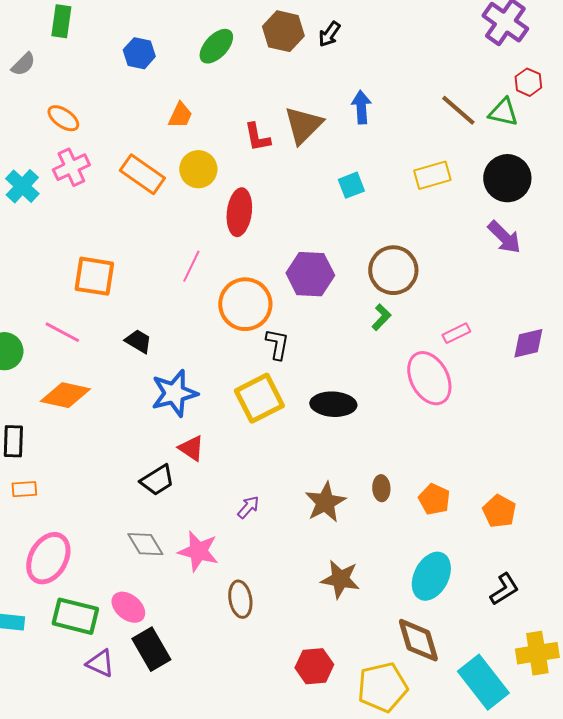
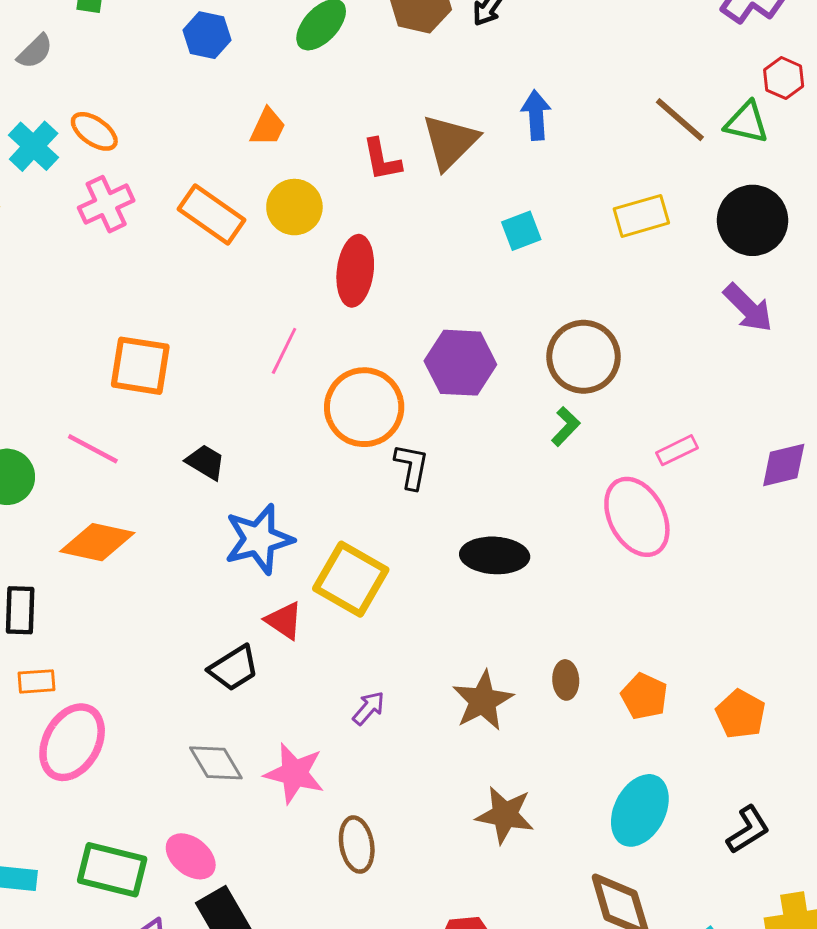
cyan cross: (22, 186) -> (34, 146), moved
yellow square: (259, 398) -> (351, 579), moved, turned -33
pink ellipse: (48, 558) -> (72, 742), moved

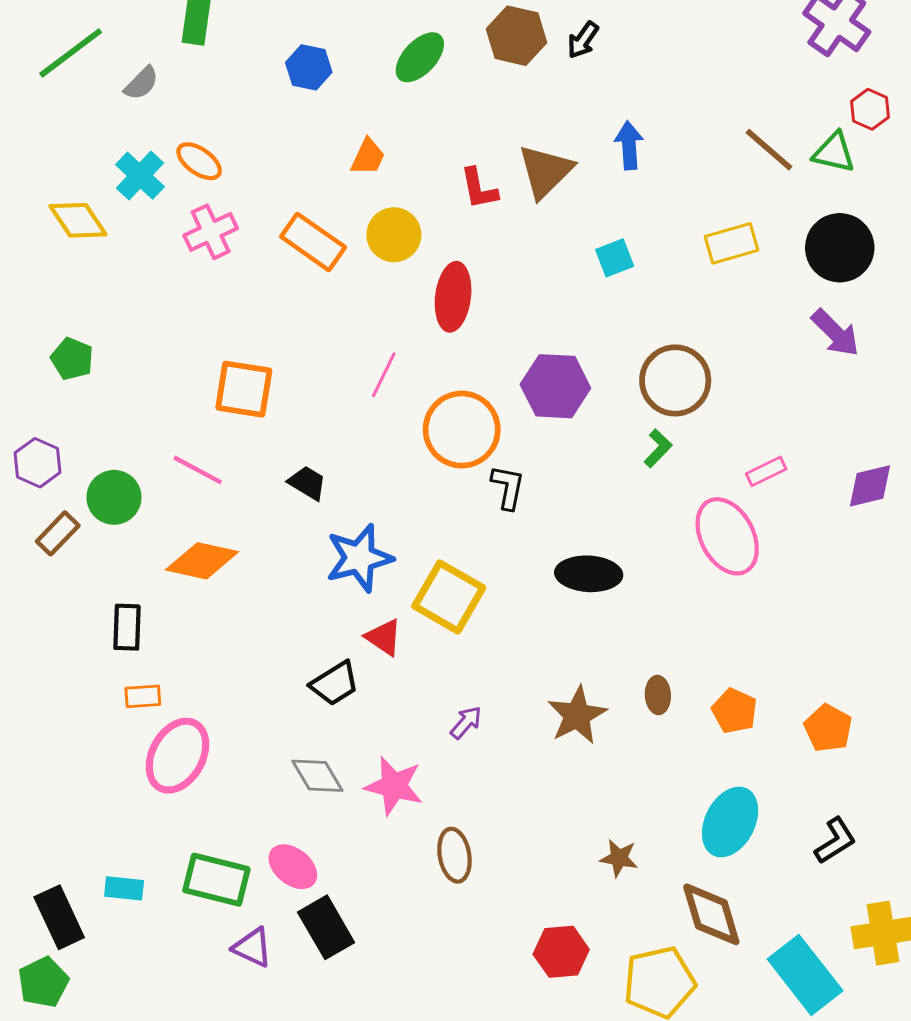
brown star: (505, 815) -> (619, 858), moved, size x0.7

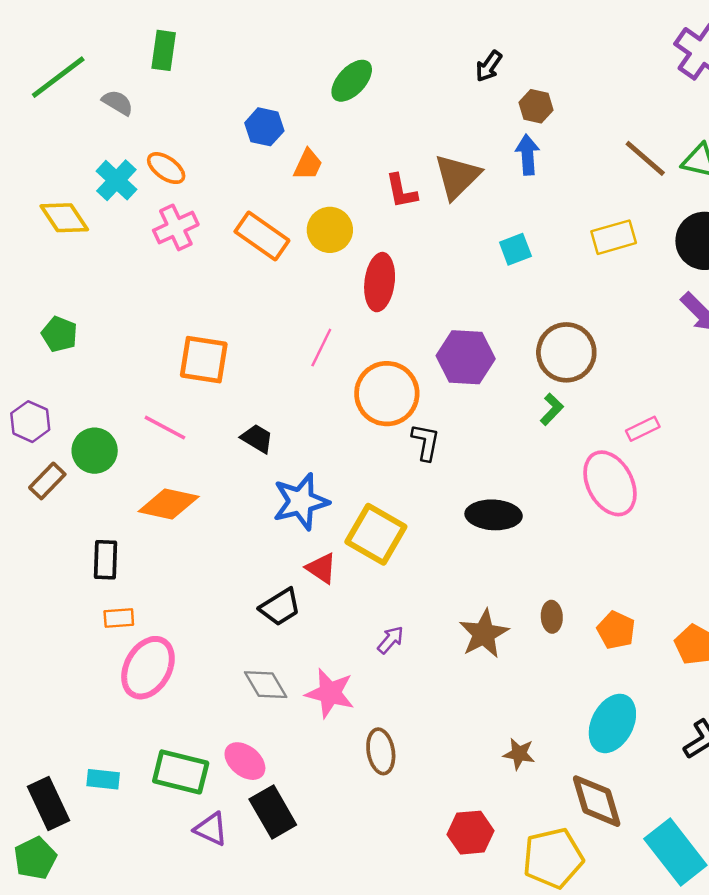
brown hexagon: (517, 36) -> (536, 106), moved, size x0.7
blue hexagon: (309, 67) -> (264, 127), moved
gray semicircle: (141, 83) -> (118, 103), turned -104

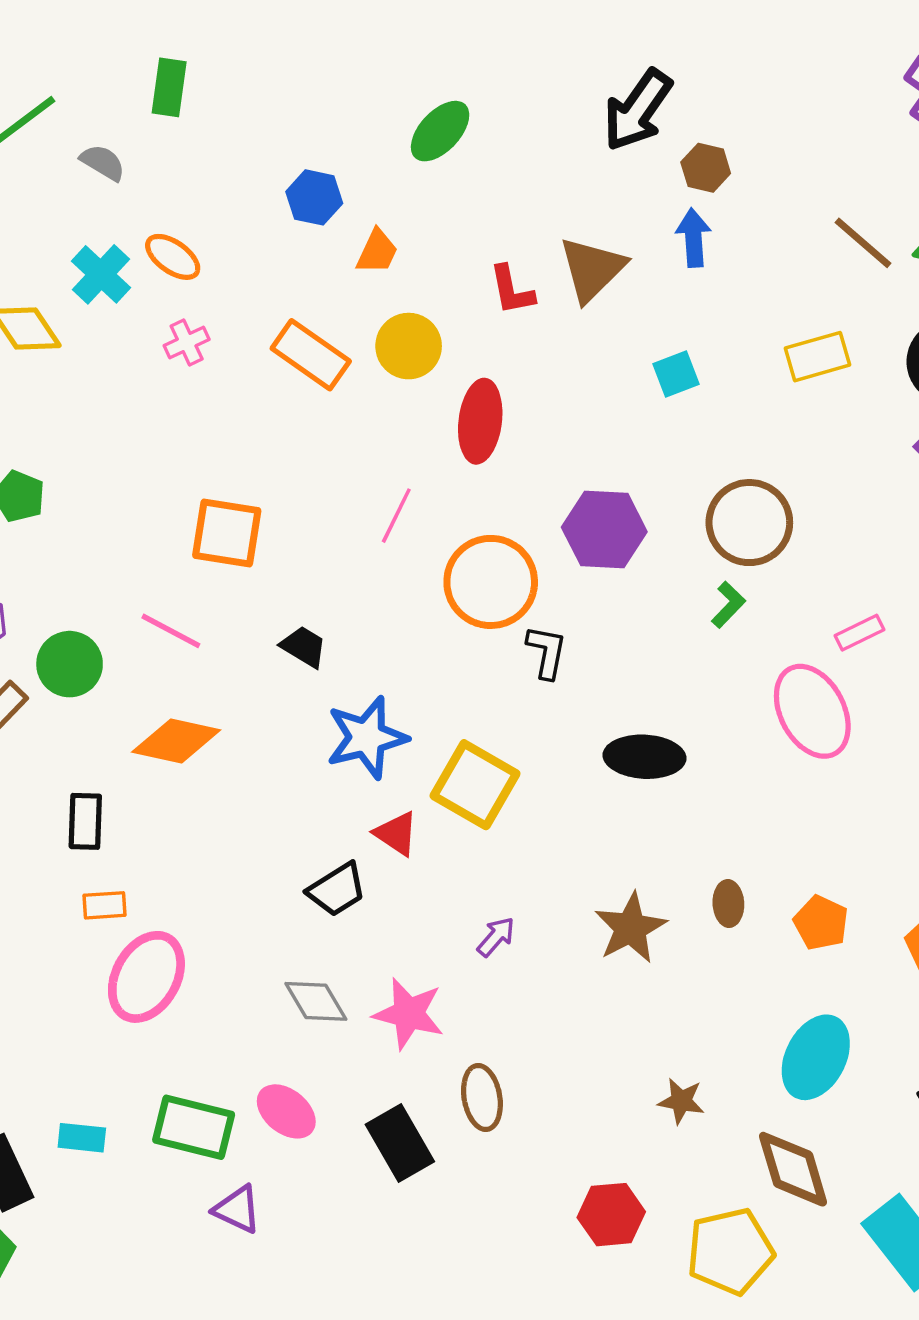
black arrow: (489, 66) -> (638, 110), size x1.8
pink cross: (176, 227) -> (187, 343), size x0.7
black rectangle: (273, 812) -> (400, 1143), moved

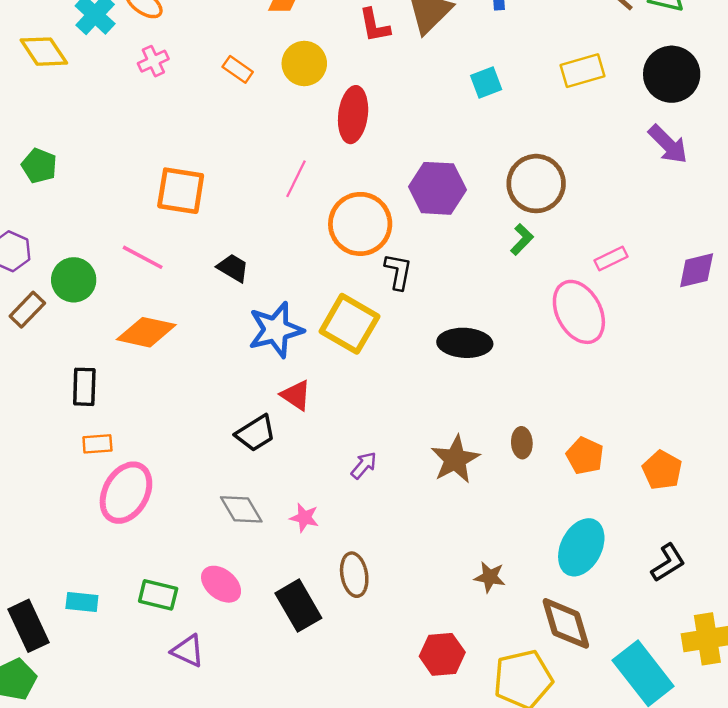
orange rectangle: (311, 355) -> (238, 69), size x0.6
yellow square: (475, 785) -> (349, 324), moved
pink star: (409, 1014) -> (304, 518), size x0.6
green rectangle: (194, 1127) -> (158, 595), size x0.7

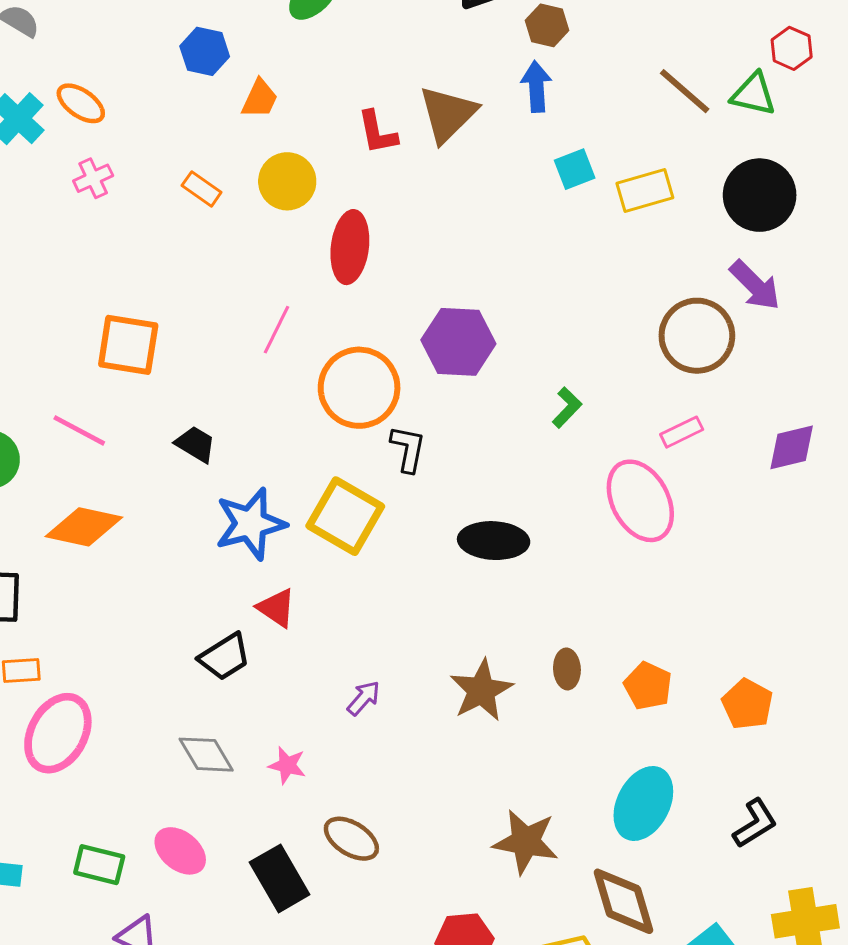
cyan square: (486, 83) -> (575, 169), moved
brown circle: (536, 184) -> (697, 336), moved
brown ellipse: (354, 575) -> (351, 839), turned -48
brown star: (490, 577) -> (526, 842), size x1.6

